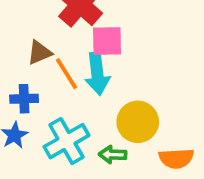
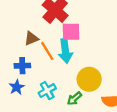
cyan cross: (66, 141) -> (47, 91), size x0.7
green arrow: (113, 155) -> (74, 98), turned -42

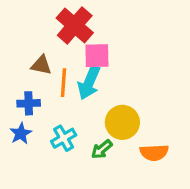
brown triangle: (31, 39) -> (41, 65), turned 35
orange line: (47, 51) -> (64, 83), turned 36
cyan arrow: (65, 51) -> (89, 83), turned 30

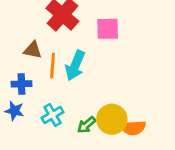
pink square: (97, 56) -> (108, 29), moved
yellow circle: (122, 122) -> (112, 119), moved
blue star: (21, 133) -> (14, 111), turned -30

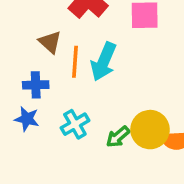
brown triangle: (33, 50) -> (50, 42), turned 30

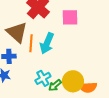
brown triangle: (50, 42) -> (17, 32), size x1.6
cyan cross: (75, 124) -> (43, 78), moved

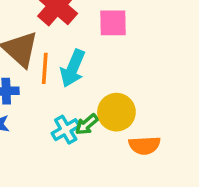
yellow circle: (73, 81) -> (116, 112), moved
green arrow: (55, 85) -> (87, 124), moved

